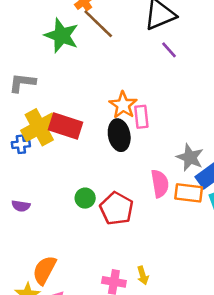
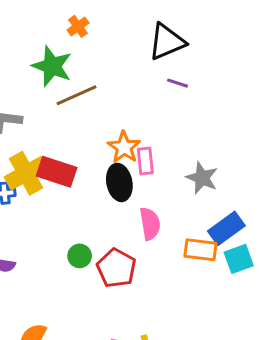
brown line: (98, 24) -> (77, 95), moved, turned -68
purple line: (169, 50) -> (177, 83), turned -30
gray star: (190, 157) -> (202, 178), moved
pink semicircle: (160, 184) -> (150, 224), moved

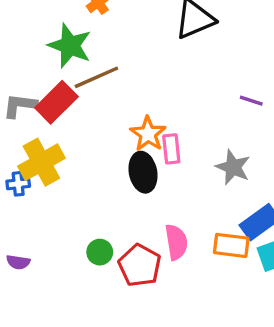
purple line: (177, 83) -> (251, 101), moved
red rectangle: (57, 172) -> (56, 102), moved, turned -63
pink semicircle: (150, 224) -> (176, 242), moved

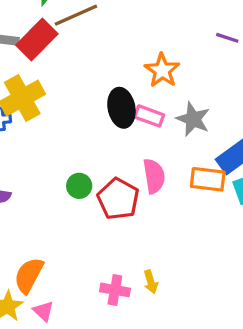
orange star: (148, 134) -> (162, 70), moved
pink rectangle: (171, 149) -> (149, 116), moved, turned -64
gray star: (233, 167) -> (193, 119), moved

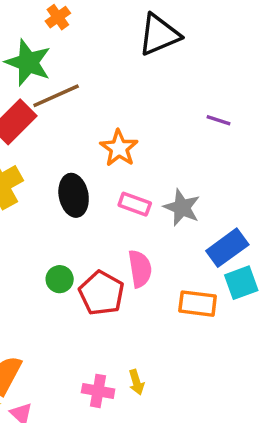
orange star: (162, 70) -> (119, 148), moved
black ellipse: (121, 108) -> (74, 195), moved
orange rectangle: (208, 179) -> (198, 304), moved

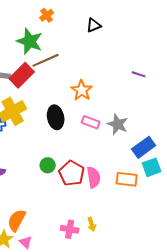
black triangle: (159, 35) -> (94, 25), moved, size x0.6
pink semicircle: (140, 269) -> (94, 177), moved

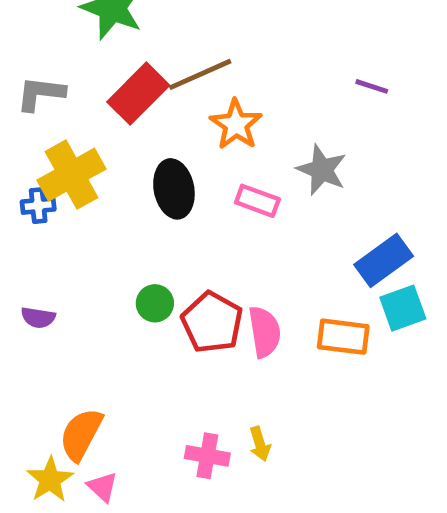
brown line: (46, 60) -> (200, 74), moved
red rectangle: (22, 75) -> (138, 94), moved
gray star: (118, 124) -> (322, 170), moved

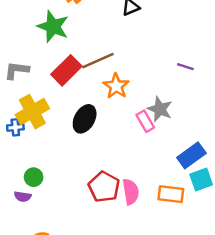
black ellipse: (174, 189) -> (85, 119), turned 40
pink rectangle: (257, 201) -> (145, 121), moved, turned 40
green circle: (155, 303) -> (34, 177), moved
purple semicircle: (38, 318) -> (23, 197), moved

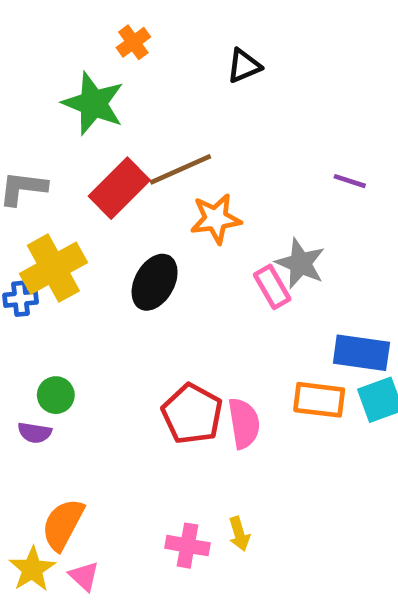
orange star: (116, 86) -> (216, 219), turned 30
blue rectangle: (191, 155) -> (361, 353), turned 44
orange rectangle: (171, 194) -> (319, 400), moved

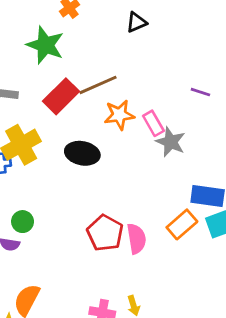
black ellipse: (155, 282) -> (82, 153), turned 72
pink rectangle: (272, 287) -> (153, 123), moved
orange rectangle: (319, 400) -> (182, 224), turned -48

